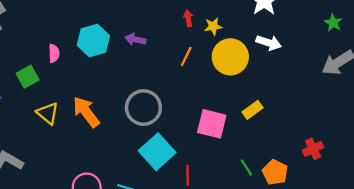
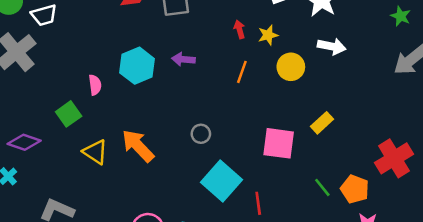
yellow circle: (230, 57) -> (291, 67), size x0.7
gray circle: (143, 108) -> (201, 134), size x0.5
red cross: (313, 149) -> (394, 158), size x1.6

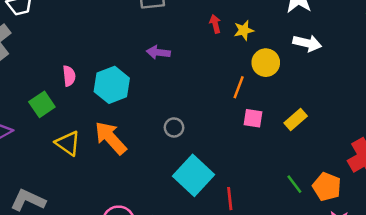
cyan hexagon: (137, 66) -> (112, 85), moved
orange line: (242, 72) -> (239, 87), moved
pink square: (279, 143) -> (253, 118), moved, size x0.6

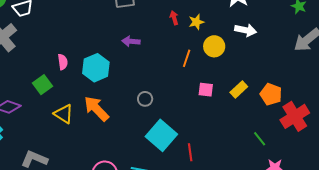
orange line: (239, 87) -> (187, 58), moved
green line: (294, 184) -> (260, 139), moved
orange pentagon: (327, 187) -> (271, 94), moved

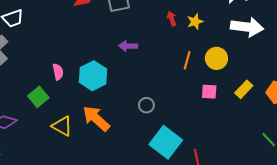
white arrow: (246, 30) -> (247, 27), size x1.4
yellow circle: (214, 46) -> (216, 58), moved

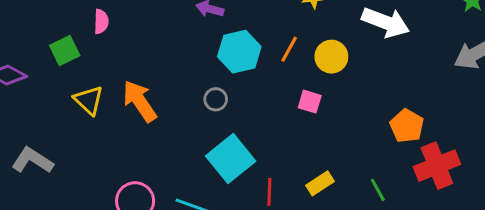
cyan hexagon: (93, 76) -> (239, 52), moved
yellow rectangle: (244, 89) -> (320, 183), moved

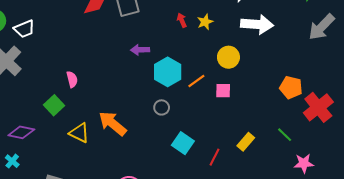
orange line: (289, 49) -> (196, 81), moved, turned 42
cyan square: (231, 159) -> (183, 143), size x0.7
red line: (269, 192) -> (214, 157), turned 42

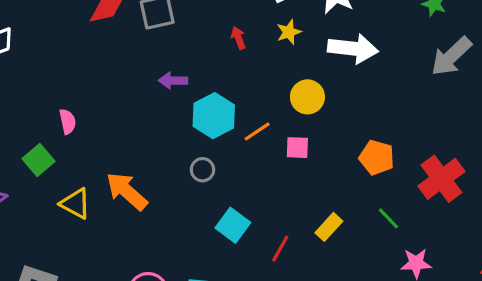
yellow star: (205, 22) -> (289, 32), moved
orange pentagon: (291, 87) -> (377, 158), moved

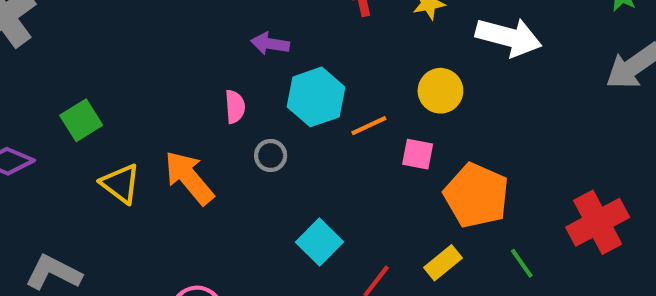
pink semicircle: (68, 121) -> (235, 107), moved
orange pentagon: (377, 158) -> (476, 195), moved, size x1.4
gray circle: (202, 170) -> (271, 155), moved

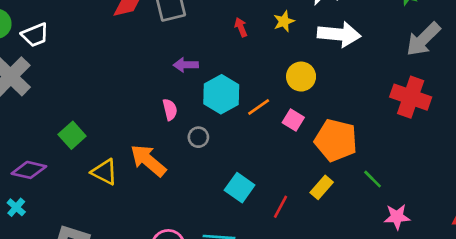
pink square: (418, 154) -> (293, 120), turned 30
red cross: (598, 222) -> (411, 97), moved, turned -33

